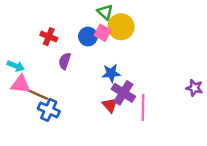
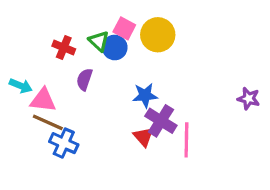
green triangle: (105, 12) -> (99, 41), moved
pink square: (103, 33) -> (124, 28), moved
pink triangle: (21, 84) -> (43, 100), moved
purple star: (194, 88) -> (249, 98), moved

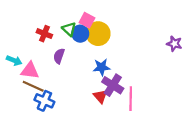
yellow circle: (158, 35) -> (98, 34), moved
purple star: (249, 98) -> (174, 44), moved

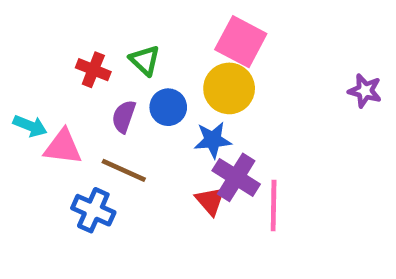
pink square: (87, 20) -> (241, 42), moved, size x1.5
blue circle: (80, 34) -> (168, 107), moved
yellow circle: (98, 34) -> (229, 88), moved
brown line: (33, 86) -> (124, 170), moved

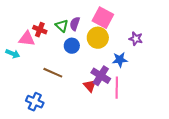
purple star: (365, 91) -> (136, 39), moved
purple semicircle: (124, 117) -> (75, 24), moved
blue star: (213, 140) -> (120, 60), moved
pink triangle: (63, 147) -> (27, 39), moved
blue cross: (93, 210) -> (35, 102), moved

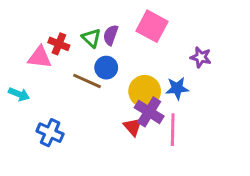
yellow circle: (98, 38) -> (145, 91), moved
cyan arrow: (13, 54) -> (19, 94), moved
brown line: (53, 73) -> (87, 81), moved
blue cross: (35, 102) -> (50, 133), moved

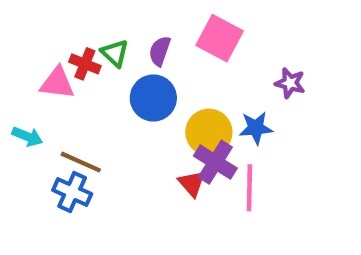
green triangle: (91, 38) -> (115, 53), moved
blue circle: (106, 68) -> (153, 98), size x1.4
brown line: (87, 81) -> (81, 162), moved

